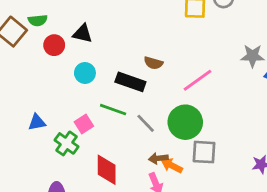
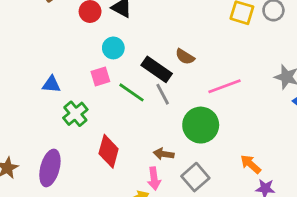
gray line: (146, 123) -> (163, 94), moved
pink square: (84, 124) -> (100, 77), moved
gray square: (204, 152) -> (195, 177), moved, turned 30
orange arrow: (172, 166) -> (251, 164), moved

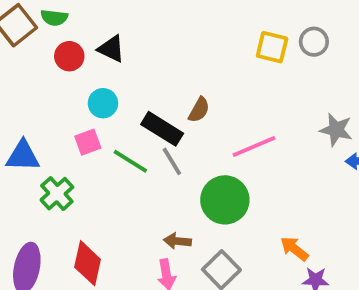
brown semicircle: (185, 57) -> (199, 110), turned -90
blue triangle: (51, 84) -> (23, 156), size x1.4
red diamond: (109, 151) -> (88, 263), moved

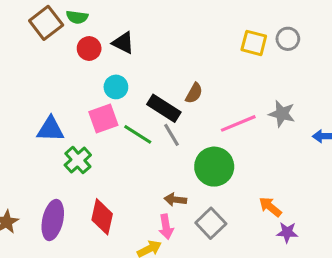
gray star: (336, 130) -> (282, 114), moved
pink square: (88, 142) -> (103, 119), size x1.4

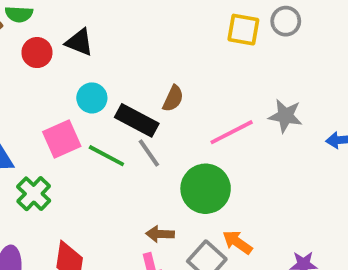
cyan circle: (116, 87) -> (92, 98), moved
orange arrow: (270, 207) -> (237, 242), moved

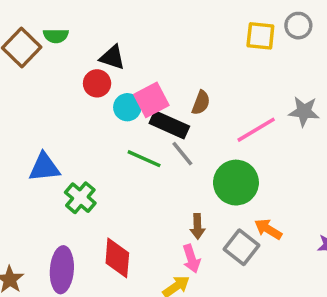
red circle: (37, 53) -> (97, 83), moved
pink square: (62, 139) -> (151, 100), moved
brown arrow: (160, 234) -> (197, 226), turned -90

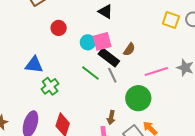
black triangle: (112, 57) -> (105, 12), moved
red circle: (97, 83) -> (59, 28), moved

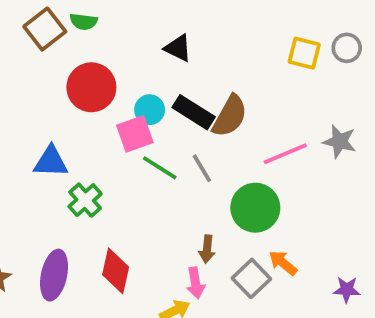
red circle: (59, 28) -> (91, 87), size x1.6
pink square: (102, 41) -> (135, 134), moved
brown semicircle: (129, 49) -> (230, 116), size x1.6
black rectangle: (109, 58) -> (194, 112), moved

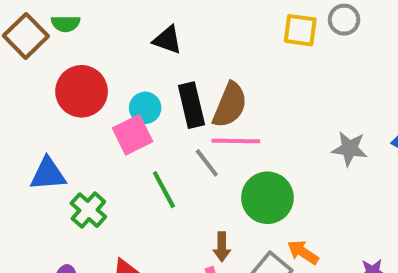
black rectangle: (194, 112) -> (191, 105), turned 51
gray star: (340, 141) -> (349, 149), moved
pink line: (285, 154) -> (236, 141), moved, turned 30
green line: (160, 168) -> (164, 190), moved, turned 36

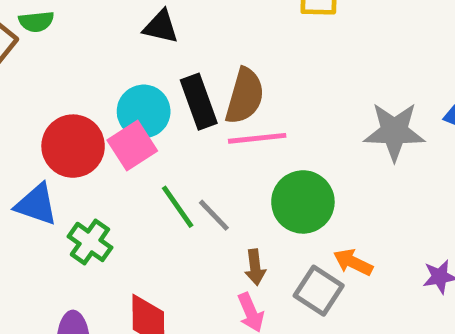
red circle: (82, 91) -> (73, 146), moved
cyan circle: (145, 108) -> (144, 111), size x1.4
gray star: (349, 149) -> (394, 131), size x1.4
gray line: (207, 163) -> (214, 215), moved
blue triangle: (48, 174) -> (36, 204), turned 30

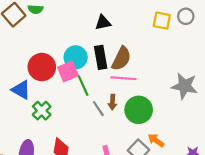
black triangle: (161, 27) -> (103, 23), moved, turned -35
green line: (178, 207) -> (83, 86), moved
brown arrow: (255, 267) -> (112, 102), moved

